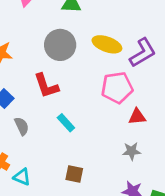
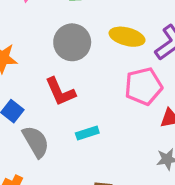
cyan rectangle: (66, 123) -> (87, 133), turned -60
gray semicircle: (22, 126) -> (36, 142), size x1.5

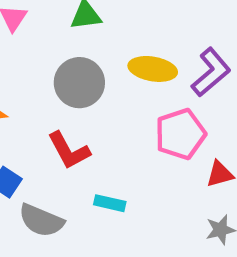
cyan rectangle: (87, 133) -> (110, 203), turned 35
gray semicircle: (36, 142) -> (41, 221), turned 148

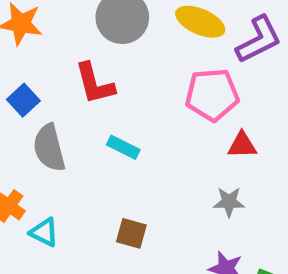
gray semicircle: (41, 221) -> (49, 148), turned 39

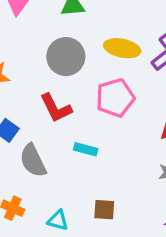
pink pentagon: (212, 95) -> (115, 98), moved
cyan triangle: (44, 232) -> (58, 220), moved

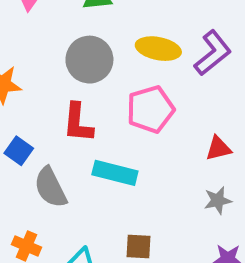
red L-shape: (56, 108) -> (78, 123), turned 32
cyan rectangle: (86, 149) -> (115, 173), size x1.5

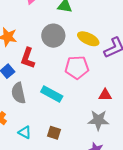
red L-shape: (78, 123) -> (28, 58), moved
gray star: (218, 200) -> (98, 120), size x1.5

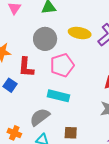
pink pentagon: (77, 67) -> (62, 65), moved
gray semicircle: (18, 93) -> (40, 117), moved, turned 80

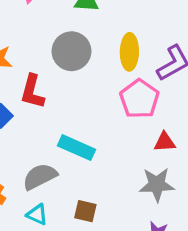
yellow ellipse: (80, 33) -> (129, 52), turned 70
pink pentagon: (62, 65) -> (139, 99), moved, turned -30

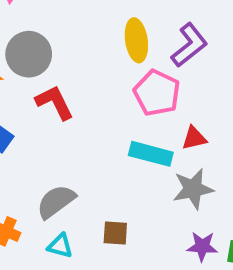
gray circle: (71, 51) -> (29, 54), moved
red L-shape: (32, 92) -> (55, 102), moved, turned 148
cyan rectangle: (77, 148) -> (151, 154), moved

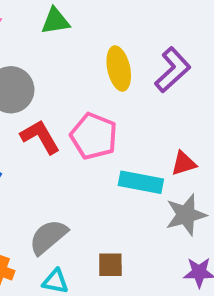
pink pentagon: (157, 93) -> (94, 136), moved

